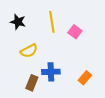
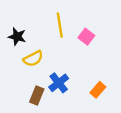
black star: (18, 22) -> (17, 37), moved
blue cross: (51, 72) -> (59, 83), turned -36

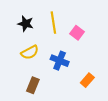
black star: (17, 37) -> (26, 24), moved
blue cross: (59, 83) -> (60, 61), moved, turned -30

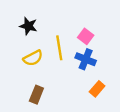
yellow line: (53, 23) -> (59, 48), moved
blue cross: (60, 61) -> (86, 59), moved

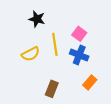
black star: (28, 26) -> (37, 19), moved
brown rectangle: (36, 95) -> (52, 89), moved

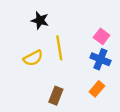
pink square: (79, 34) -> (102, 36), moved
blue cross: (79, 55) -> (100, 59), moved

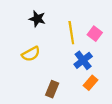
yellow line: (59, 48) -> (71, 33), moved
blue cross: (100, 59) -> (83, 60), moved, turned 30

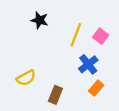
yellow line: (71, 33) -> (76, 35), turned 30
yellow semicircle: (31, 54) -> (26, 78), moved

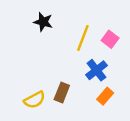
yellow semicircle: (26, 78) -> (35, 100), moved
brown rectangle: (55, 95) -> (62, 92), moved

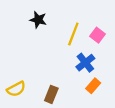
brown rectangle: (62, 92) -> (51, 94), moved
yellow semicircle: (35, 100) -> (16, 89), moved

